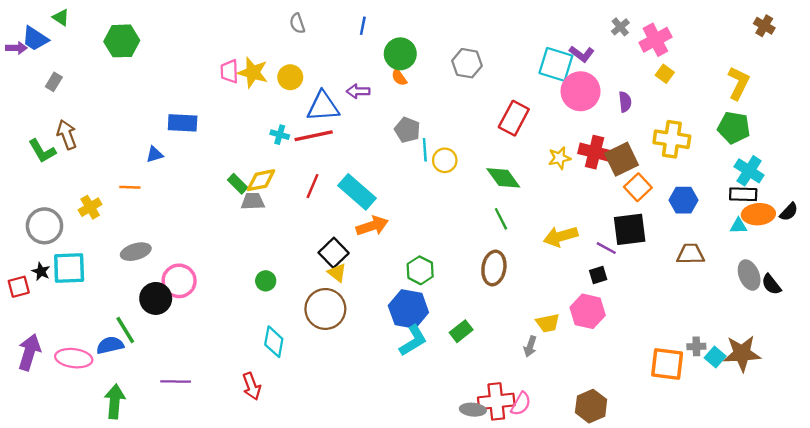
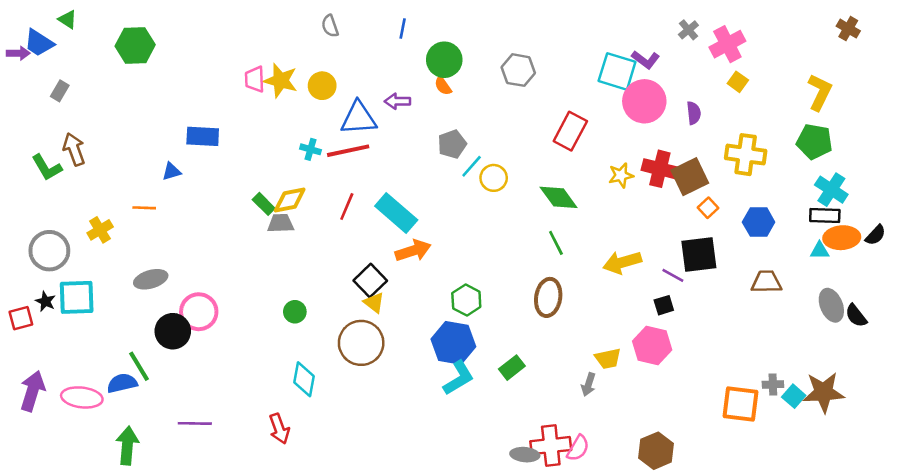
gray pentagon: (407, 130) -> (452, 144), turned 30
cyan line: (425, 150) -> (472, 166), turned 45
orange square: (638, 187) -> (708, 208), size x0.7

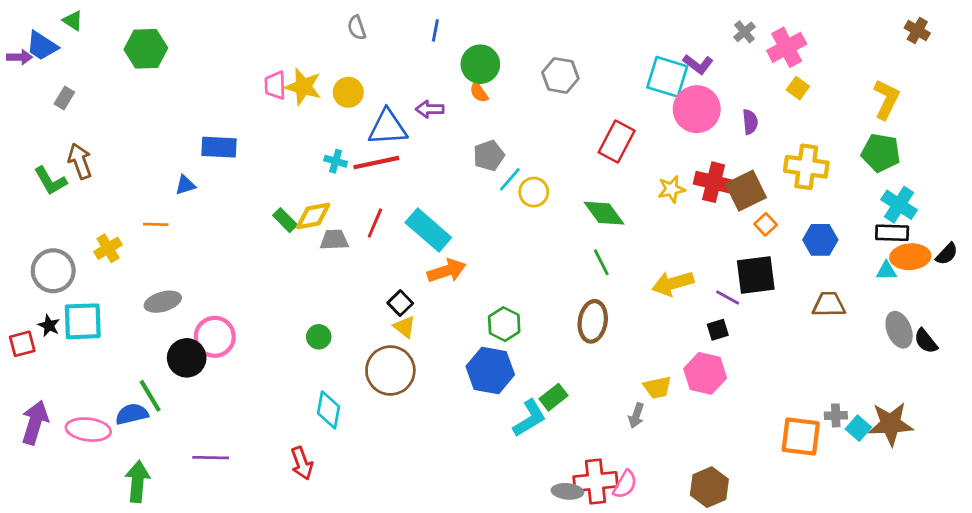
gray trapezoid: (281, 223) -> (334, 240), moved
black square: (370, 281) -> (400, 303), size x0.7
cyan L-shape: (459, 378) -> (530, 418), moved

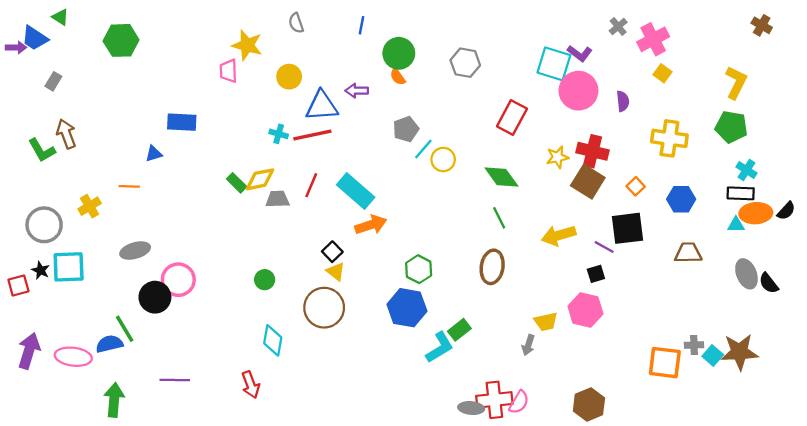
yellow star: (303, 87) -> (247, 45), moved
brown square: (746, 191) -> (588, 182), moved, turned -32
cyan cross: (899, 205) -> (746, 170), size x0.7

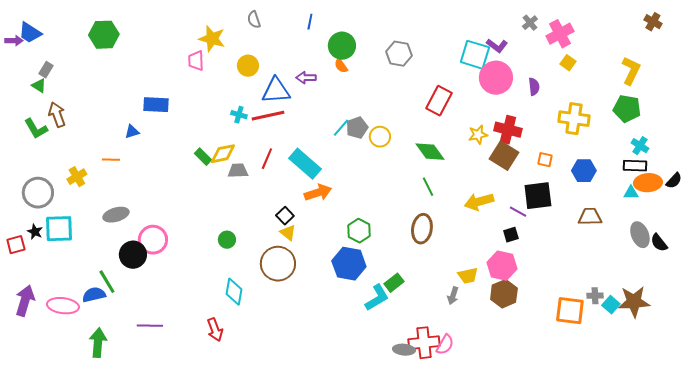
green triangle: (60, 17) -> (39, 86), moved
gray pentagon: (406, 129) -> (357, 128), moved
cyan line: (423, 149) -> (341, 128), moved
orange square: (636, 186) -> (545, 160), turned -35
brown hexagon: (589, 405) -> (504, 294), moved

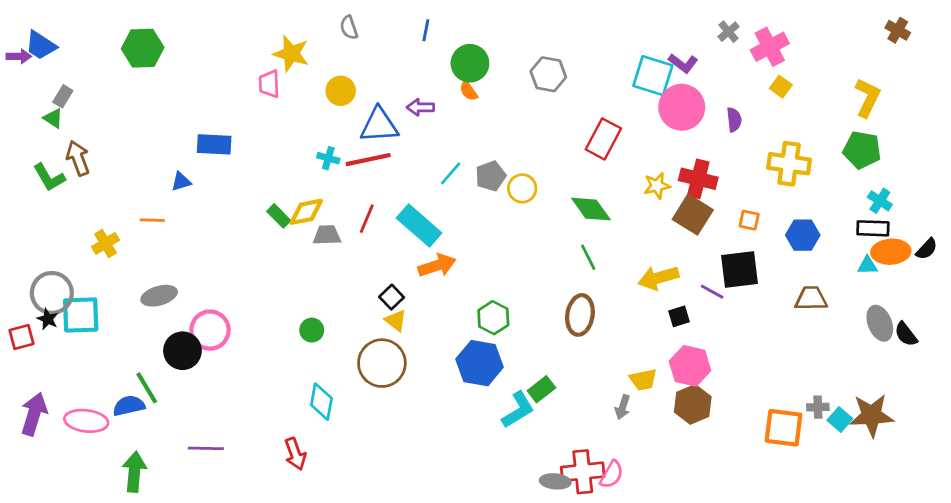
cyan line: (341, 128) -> (451, 173), moved
gray circle: (38, 193) -> (52, 293), moved
black square: (511, 235) -> (679, 316), moved

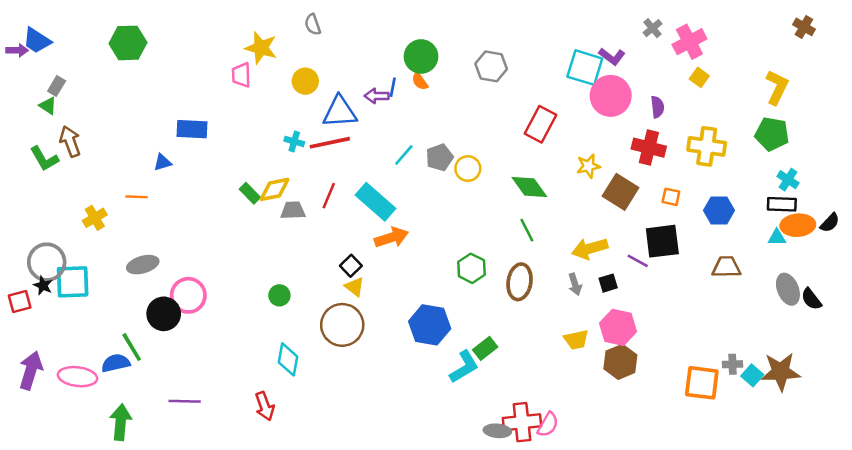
blue line: (426, 30) -> (393, 87), moved
red cross: (698, 179) -> (649, 148), moved
green hexagon: (493, 318) -> (472, 268), moved
gray arrow: (623, 407) -> (575, 284), moved, turned -35

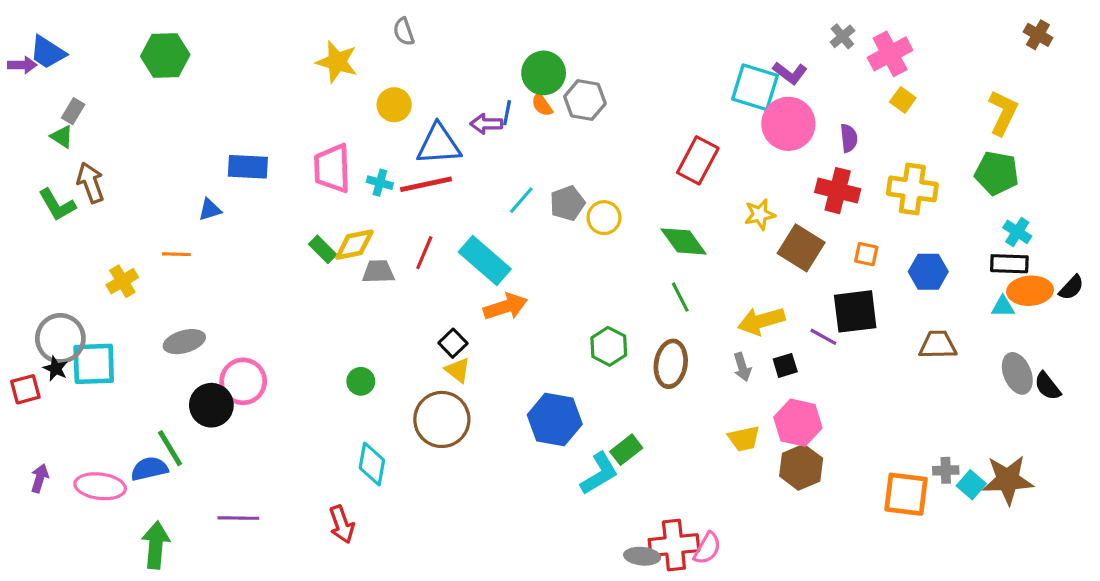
gray hexagon: (491, 66) -> (585, 100), moved
pink trapezoid: (241, 75) -> (332, 168), moved, size x1.5
purple arrow: (31, 370) -> (40, 478), size x0.6

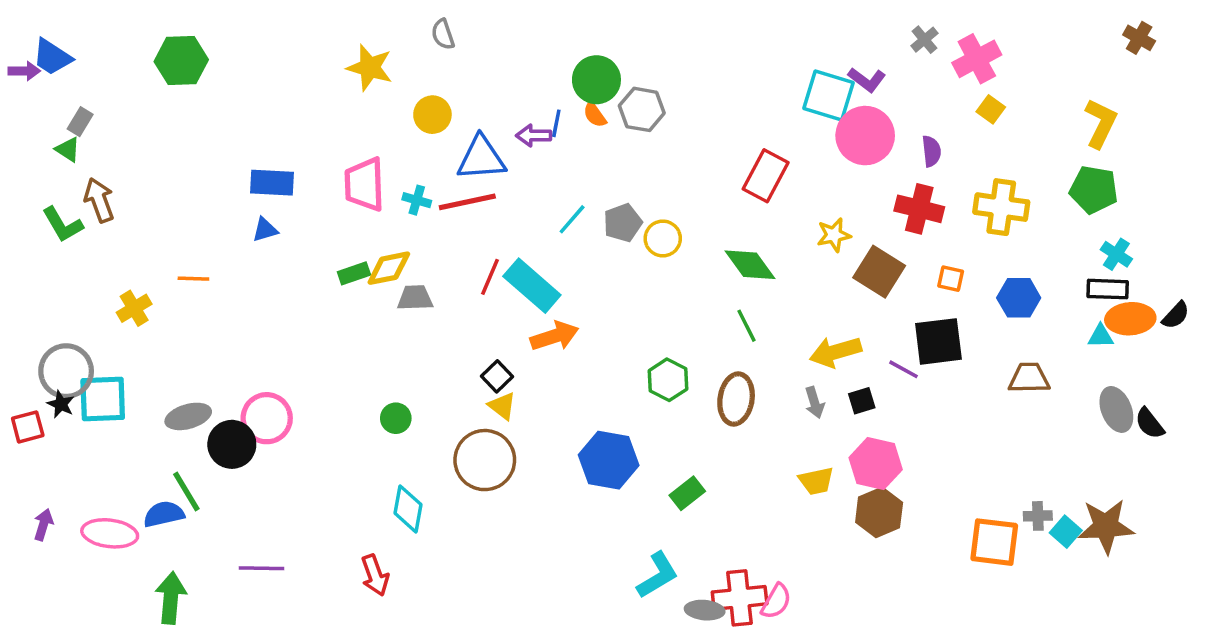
blue triangle: (210, 210) -> (265, 230), moved
green rectangle: (323, 249) -> (354, 273), turned -64
red line: (424, 253) -> (490, 277), moved
gray ellipse: (184, 342) -> (188, 416), moved
cyan L-shape: (599, 474) -> (658, 575), moved

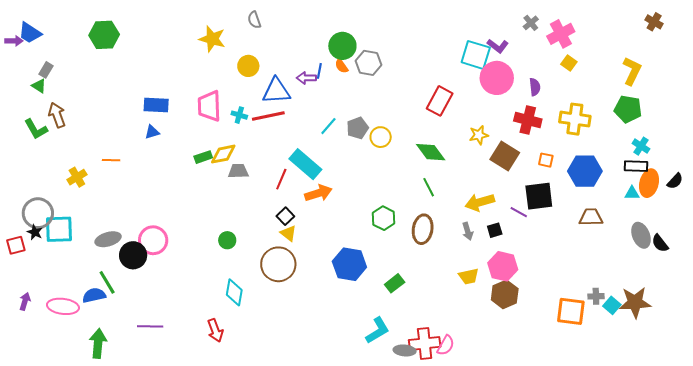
red line: (490, 277) -> (281, 179), moved
blue hexagon: (1019, 298) -> (585, 171), size x1.4
orange ellipse: (1130, 319) -> (649, 183), turned -72

